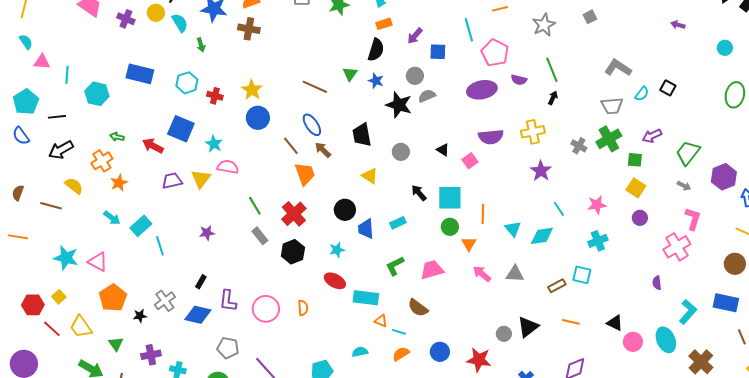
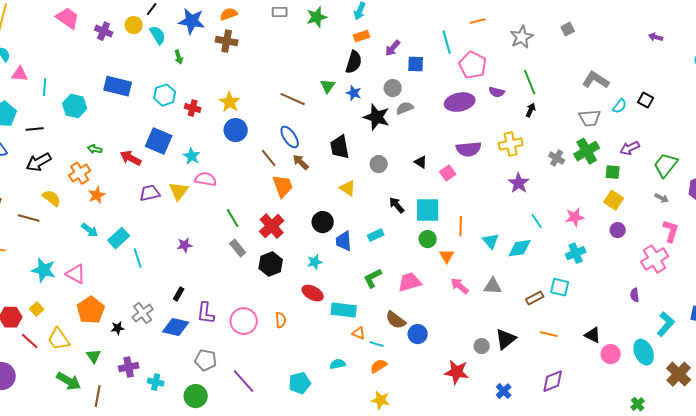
blue circle: (440, 352) -> (418, 334), moved

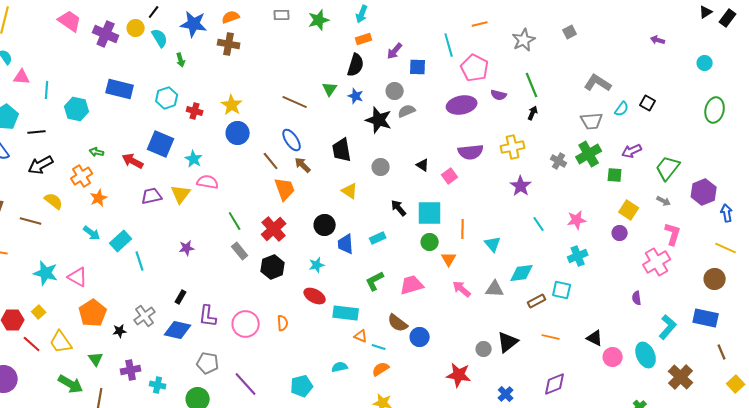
purple cross: (104, 31) -> (106, 34), size x1.4
yellow square: (614, 200) -> (629, 210), moved
cyan diamond: (520, 248) -> (522, 273), moved

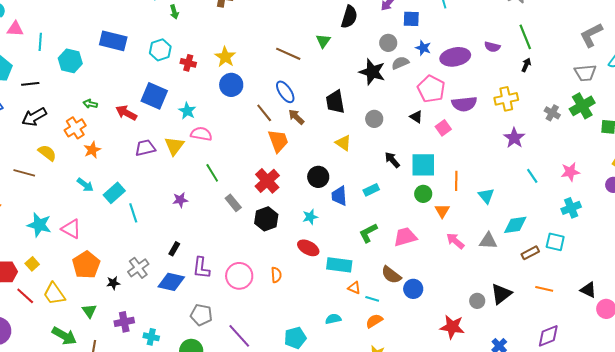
pink pentagon: (475, 68) -> (431, 89), moved
gray L-shape: (598, 83) -> (591, 35), turned -60
blue star: (356, 96) -> (423, 48), moved
green line: (235, 221) -> (212, 173), moved

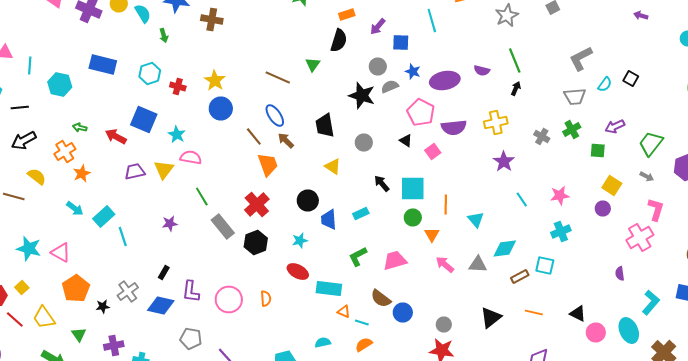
green cross: (582, 106) -> (572, 130), size x0.7
gray rectangle: (233, 203) -> (223, 226), size x1.4
gray circle: (477, 301) -> (444, 324), moved

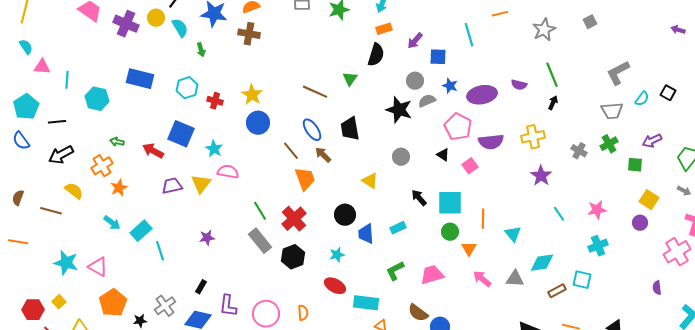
black trapezoid: (325, 126) -> (350, 129), moved
green line: (202, 196) -> (260, 211), moved

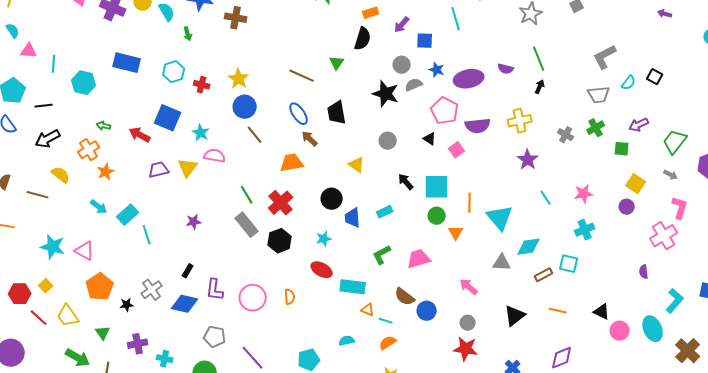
brown line: (291, 151) -> (255, 135), moved
orange trapezoid: (305, 179) -> (292, 163), turned -80
cyan triangle: (513, 234) -> (500, 218), size x1.6
pink arrow: (482, 279) -> (469, 287), moved

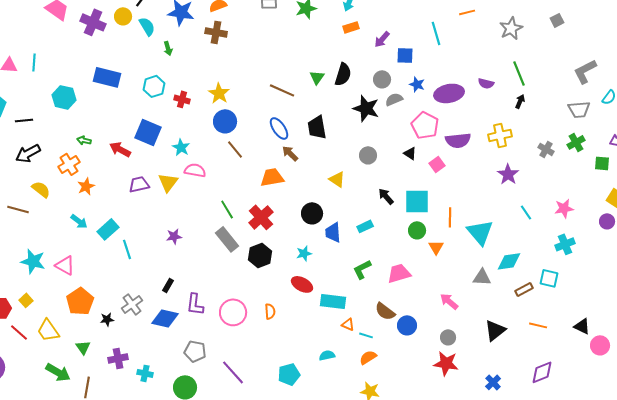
black semicircle: (363, 39) -> (343, 74), moved
cyan line: (54, 64) -> (34, 62), moved

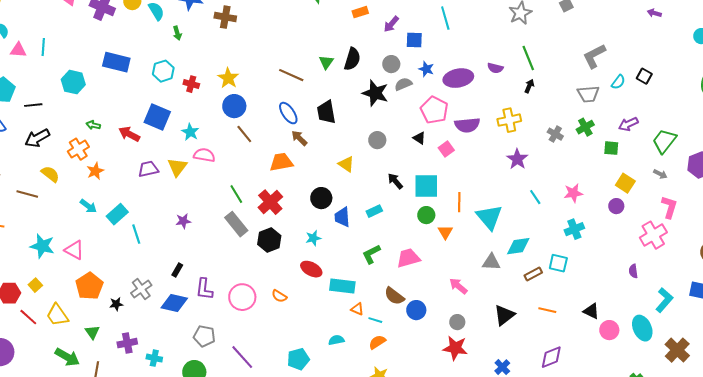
orange semicircle: (270, 311) -> (279, 296), turned 126

